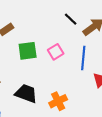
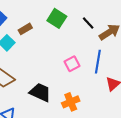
green square: (28, 51) -> (57, 18), moved, turned 36
pink square: (56, 52) -> (72, 64), moved

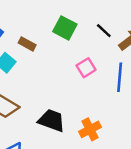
brown rectangle: (25, 29) -> (27, 44), turned 64
pink square: (72, 64) -> (86, 68), moved

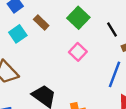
pink square: (86, 68) -> (78, 52), moved, turned -30

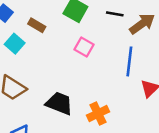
black line: (112, 30) -> (115, 14), turned -35

